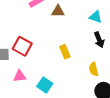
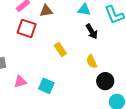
red square: (22, 46) -> (27, 28), moved

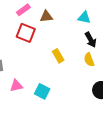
yellow semicircle: (92, 62) -> (89, 60), moved

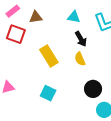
yellow rectangle: (58, 56) -> (49, 56), size x1.5
cyan square: (42, 91) -> (48, 93), moved

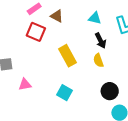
brown triangle: (36, 17) -> (57, 16), turned 32

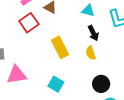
red square: (36, 32) -> (29, 23), turned 30
pink triangle: (25, 84) -> (17, 75), size x1.5

